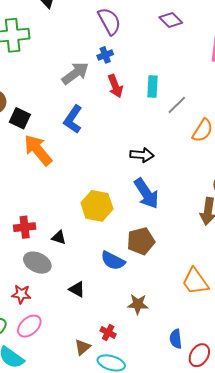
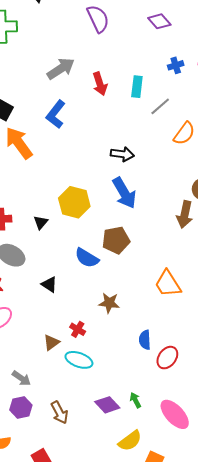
blue cross: (105, 55) -> (176, 65), moved
black triangle: (59, 237) -> (41, 222), moved, turned 49

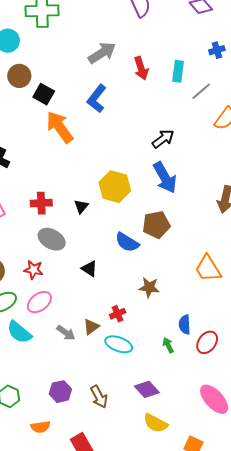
black arrow: (122, 154) -> (163, 139), turned -45
red cross: (78, 329) -> (118, 314), turned 35
gray arrow: (21, 378) -> (66, 333), moved
green arrow: (135, 400) -> (168, 345), moved
yellow semicircle: (130, 441) -> (156, 423), moved, turned 65

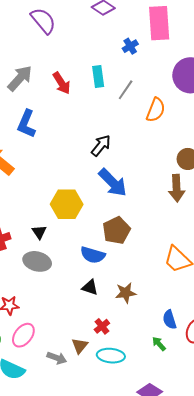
gray ellipse: (52, 239) -> (37, 261), moved
black triangle: (89, 269) -> (90, 287), moved

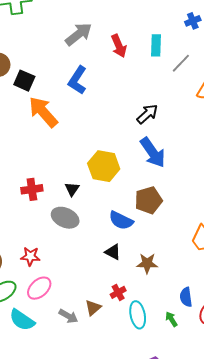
cyan ellipse: (111, 356) -> (138, 315), moved, turned 64

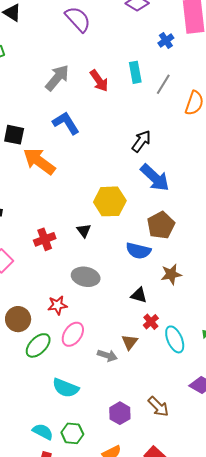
blue L-shape: (77, 80) -> (66, 123), turned 128
gray ellipse: (65, 218) -> (86, 277), moved
black triangle: (113, 252) -> (139, 295), moved
brown star: (147, 263) -> (171, 274), moved
cyan semicircle: (22, 320) -> (66, 388), moved

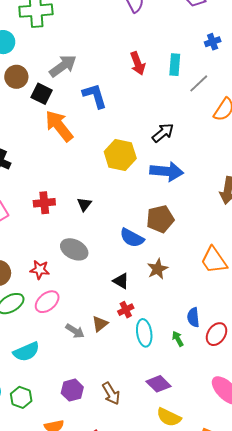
gray arrow: (57, 78) -> (63, 66), moved
blue arrow: (155, 178) -> (167, 171), turned -52
yellow hexagon: (110, 201) -> (120, 155), moved
brown star: (171, 274) -> (158, 269), turned -30
cyan semicircle: (66, 388) -> (26, 352), turned -60

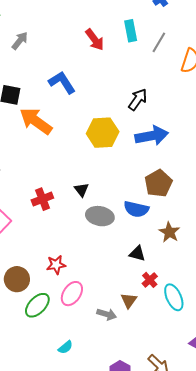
gray arrow: (63, 66) -> (20, 41), moved, size x0.7
gray ellipse: (74, 249) -> (100, 216), moved
cyan semicircle: (26, 352) -> (65, 347), size x0.6

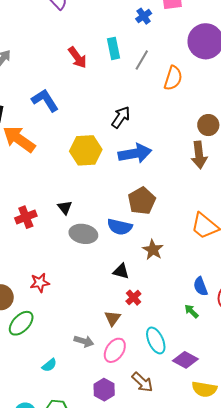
pink ellipse: (72, 294) -> (115, 350), moved
cyan ellipse: (174, 297) -> (156, 340), moved
gray arrow: (107, 314) -> (84, 341), moved

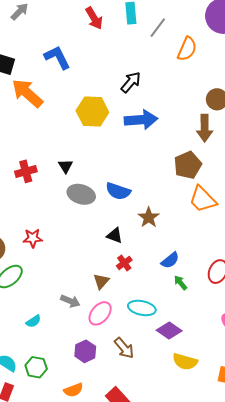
brown pentagon: (142, 201) -> (188, 165), moved
blue semicircle: (201, 286) -> (170, 260), moved, turned -114
cyan ellipse: (156, 340) -> (142, 308), turned -60

